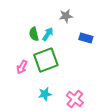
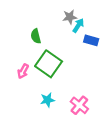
cyan arrow: (48, 34) -> (78, 25), moved
green square: (46, 60) -> (49, 64), turned -35

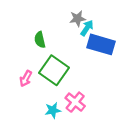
blue rectangle: (91, 40) -> (101, 44), size x1.6
pink cross: (79, 105) -> (75, 102), moved

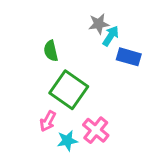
blue rectangle: (101, 44) -> (129, 57), size x0.7
pink arrow: (26, 79) -> (48, 121), moved

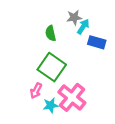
green semicircle: (51, 51) -> (51, 33), moved
pink cross: (96, 130) -> (72, 97), size x1.4

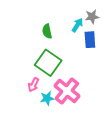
gray star: (74, 18) -> (92, 17), moved
blue rectangle: (97, 42) -> (90, 40), turned 70

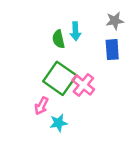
cyan arrow: (77, 25) -> (75, 31), moved, turned 144
pink cross: (67, 91) -> (83, 85), moved, size x0.7

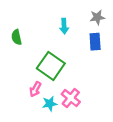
green semicircle: (58, 39) -> (17, 37), moved
pink cross: (83, 85) -> (71, 98), moved

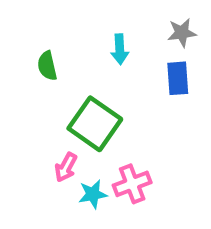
green semicircle: (17, 37) -> (47, 66), moved
pink cross: (71, 98) -> (132, 184), turned 30

